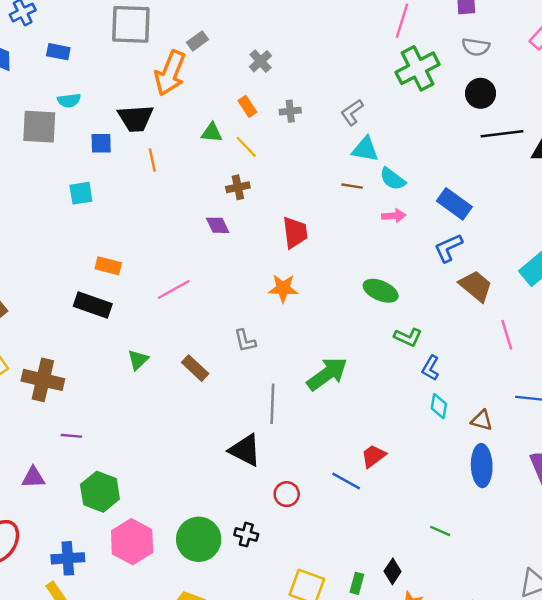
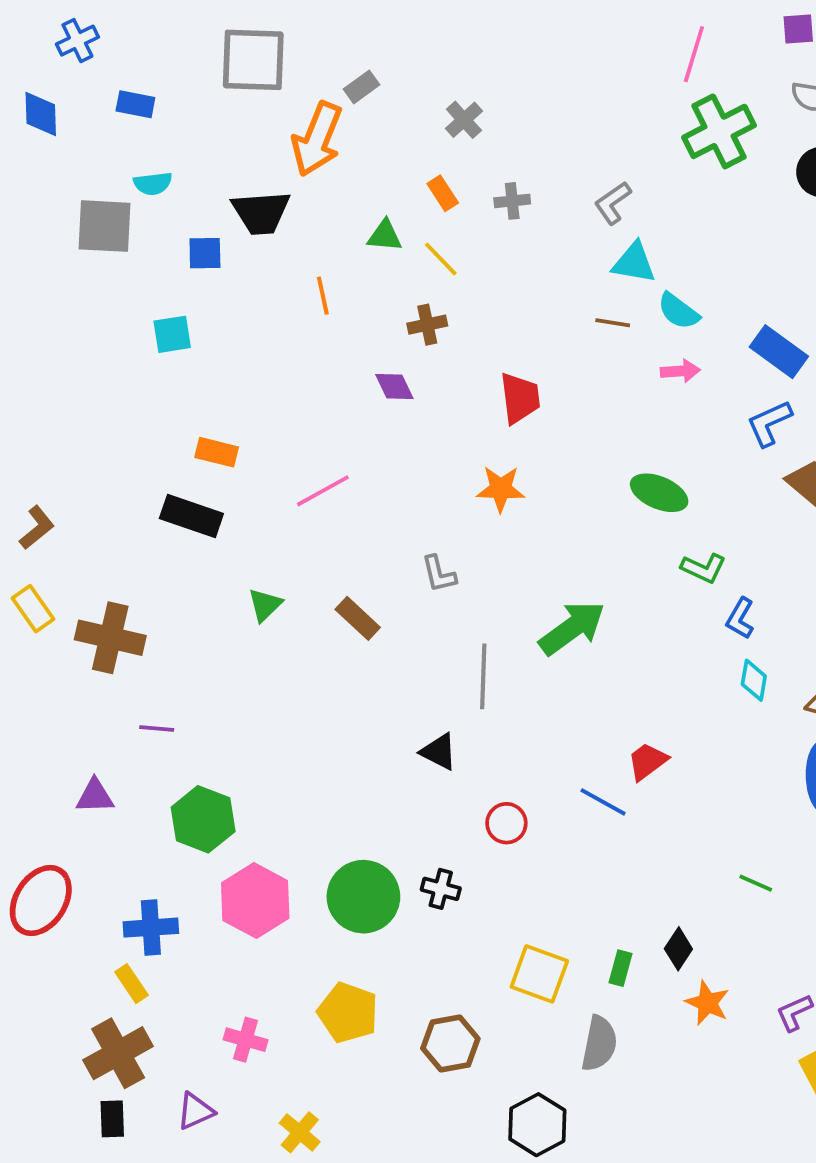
orange line: (152, 160) -> (323, 296), moved
black triangle: (245, 450) -> (439, 752), size x0.7

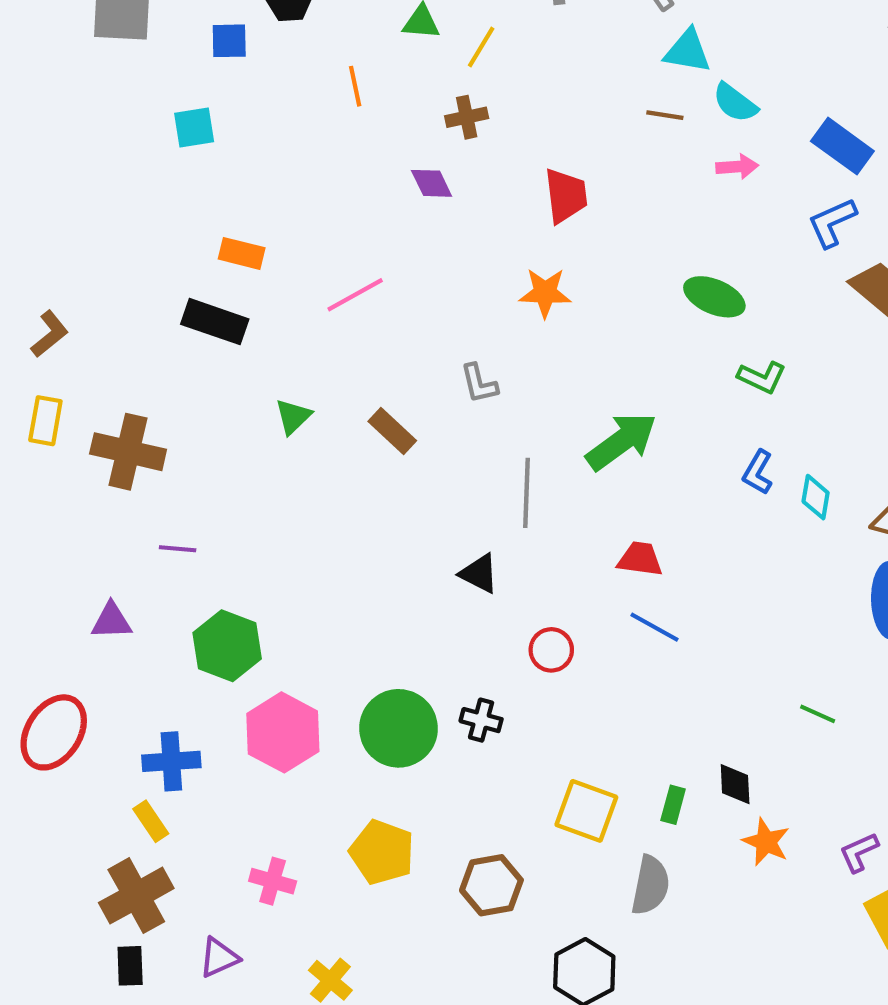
yellow line: (441, 259) -> (481, 47), turned 75
yellow rectangle: (33, 609) -> (45, 421), turned 45
blue L-shape: (740, 618) -> (758, 472), moved
red trapezoid: (648, 761) -> (640, 559), moved, turned 45
black diamond: (678, 949) -> (735, 784), turned -36

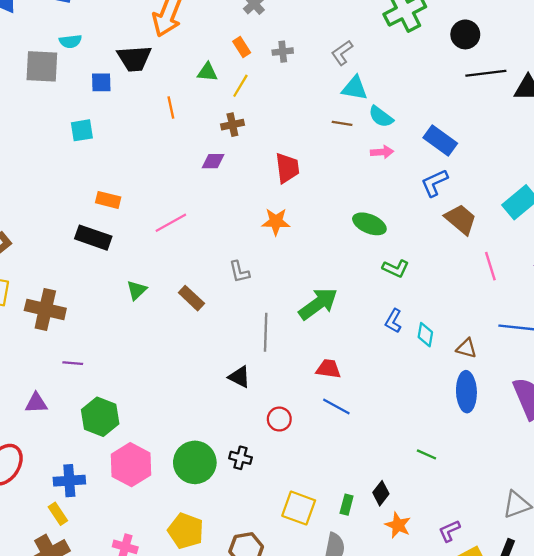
purple diamond: (432, 183) -> (213, 161), turned -65
black diamond: (735, 784) -> (381, 493), turned 40

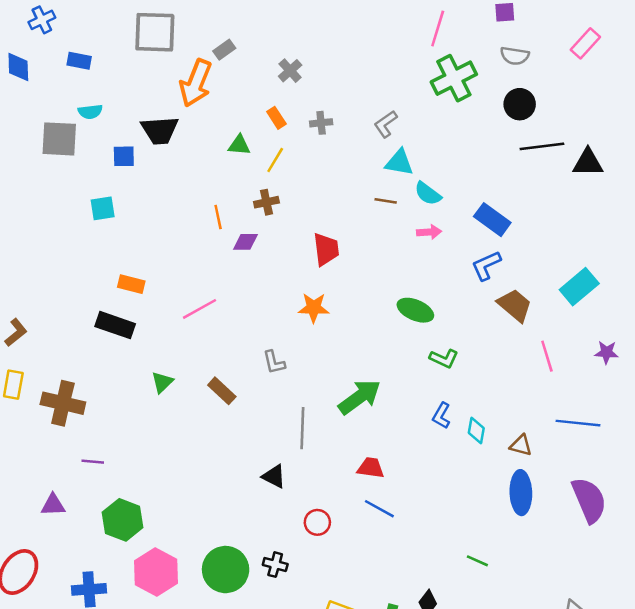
orange line: (171, 107) -> (218, 217), moved

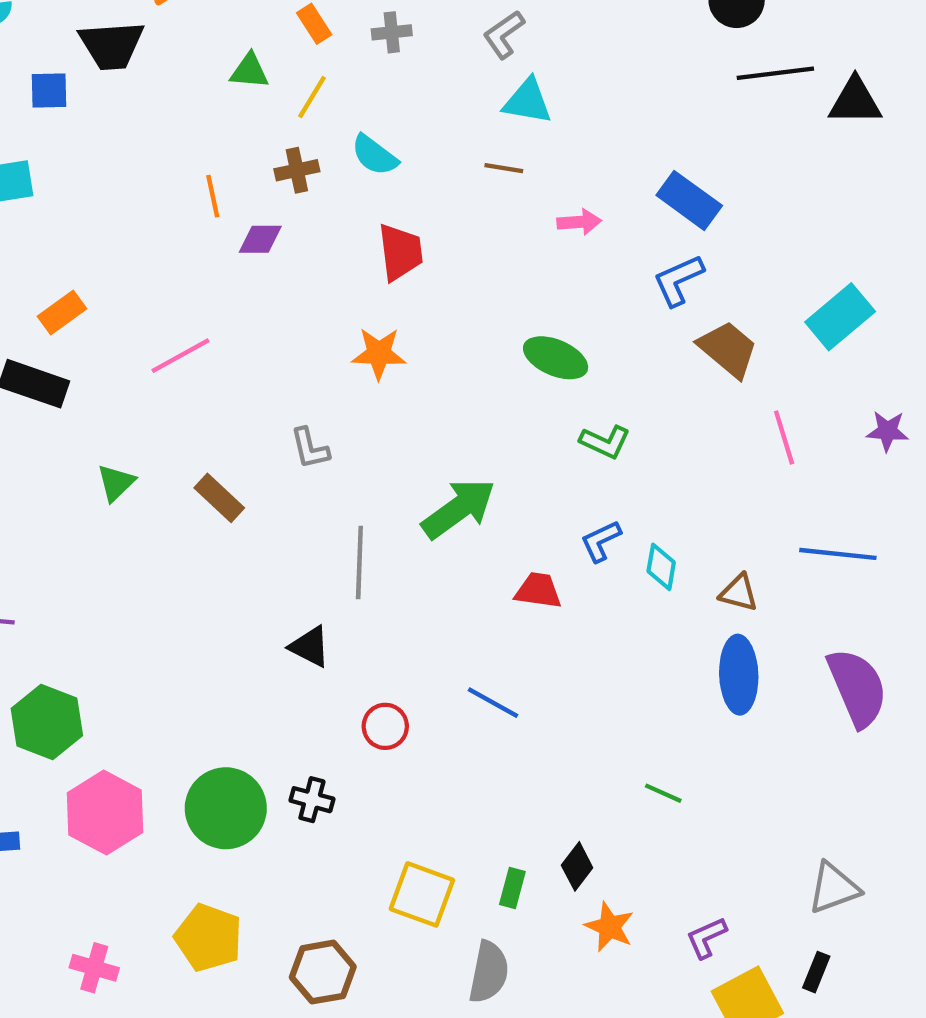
cyan semicircle: (428, 194) -> (374, 155), moved
orange rectangle: (131, 284) -> (62, 313), turned -50
blue L-shape: (441, 416) -> (601, 541), turned 35
red trapezoid: (371, 468) -> (538, 591), moved

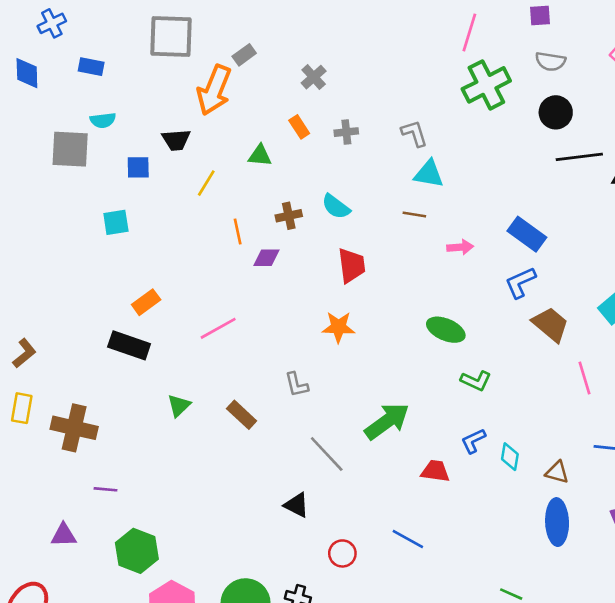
gray L-shape: (504, 34) -> (414, 133), turned 108
black trapezoid: (112, 45) -> (176, 140), size x0.7
yellow line: (312, 97) -> (206, 183), moved
gray line: (359, 563) -> (327, 454), turned -45

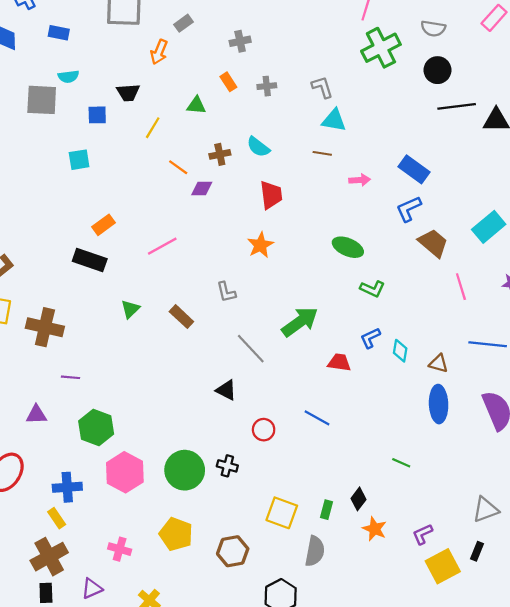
gray cross: (314, 77) -> (240, 41), turned 30
orange arrow: (214, 90) -> (159, 52), size x0.6
orange line: (238, 231) -> (178, 167), turned -42
orange star: (338, 327) -> (260, 245), turned -30

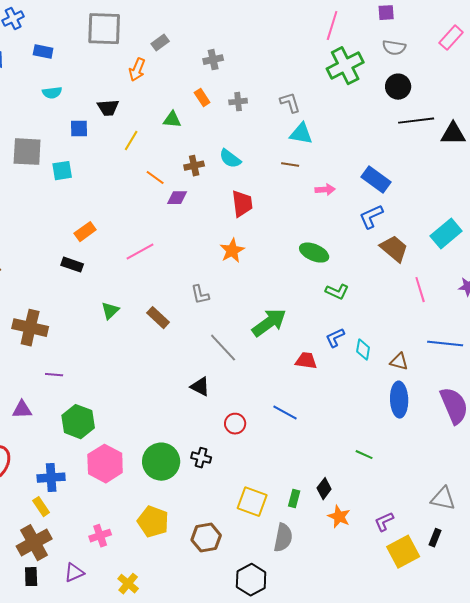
gray square: (42, 100) -> (27, 152), moved
black rectangle: (90, 260) -> (72, 265), size x0.7
gray triangle: (485, 510) -> (443, 499), turned 32
pink cross: (120, 549) -> (100, 536), turned -35

